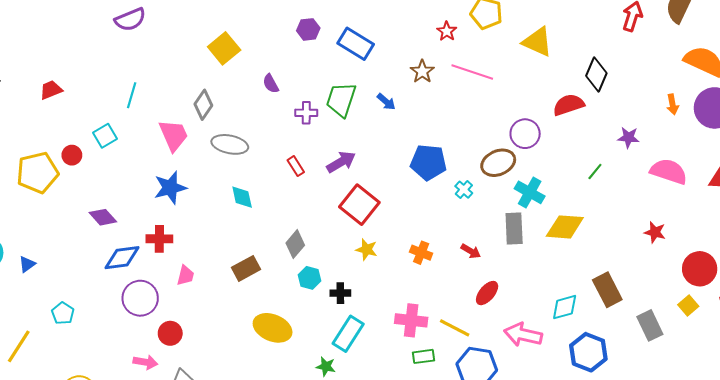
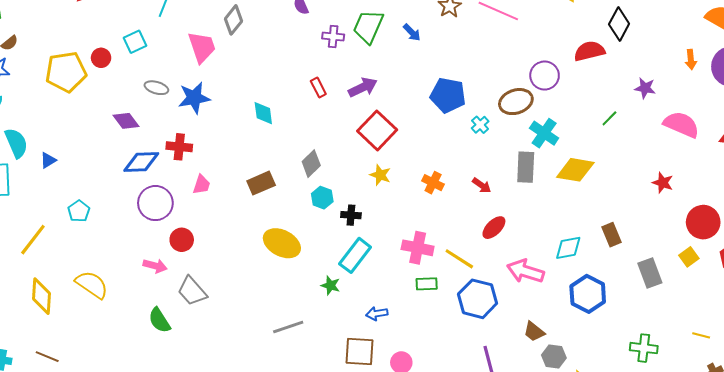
gray ellipse: (230, 144) -> (156, 88), moved, size x0.7
brown rectangle: (607, 290) -> (611, 235), size x0.7

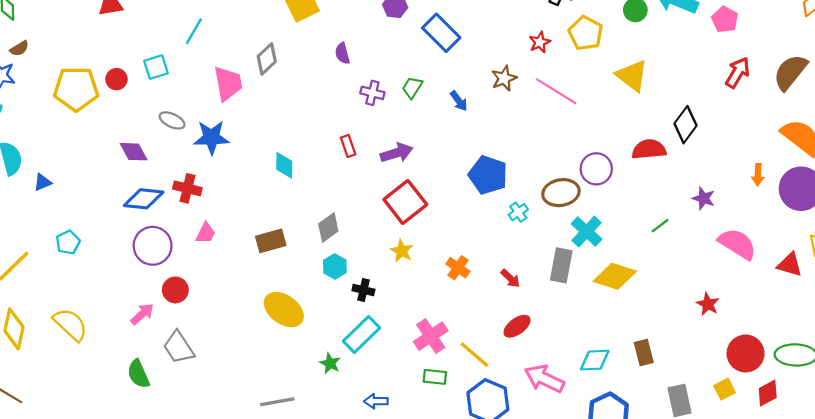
green trapezoid: (368, 27) -> (412, 88), size x0.6
pink cross: (418, 248) -> (431, 336), turned 36
pink arrow: (155, 266) -> (142, 314), turned -65

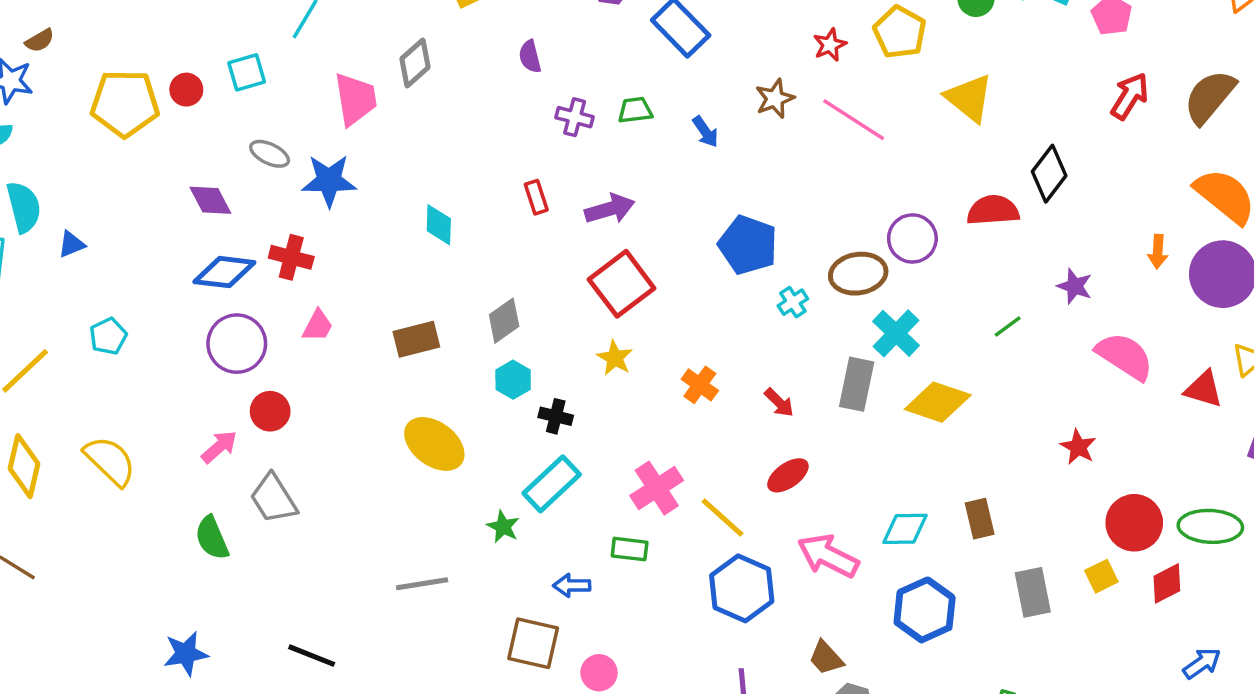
green trapezoid: (412, 88) -> (635, 110), turned 50
green rectangle: (435, 377) -> (630, 549), moved

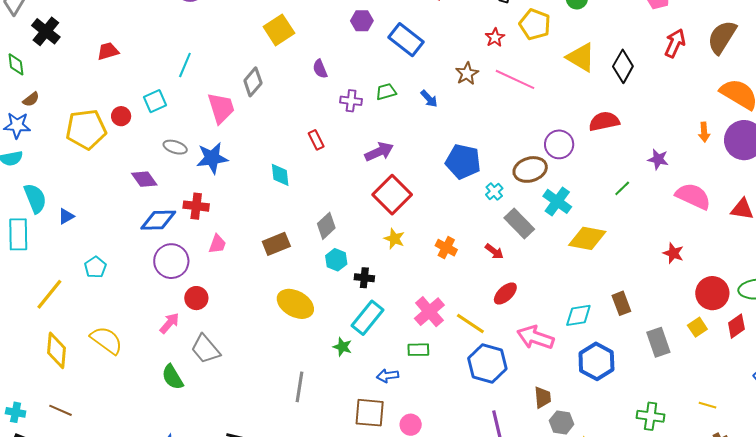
black diamond: (1049, 174) -> (623, 66), moved
red rectangle: (536, 197) -> (316, 140), moved
gray rectangle: (857, 384) -> (519, 223), moved, turned -48
gray line: (422, 584) -> (300, 387), turned -64
brown trapezoid: (826, 658) -> (543, 397), turned -135

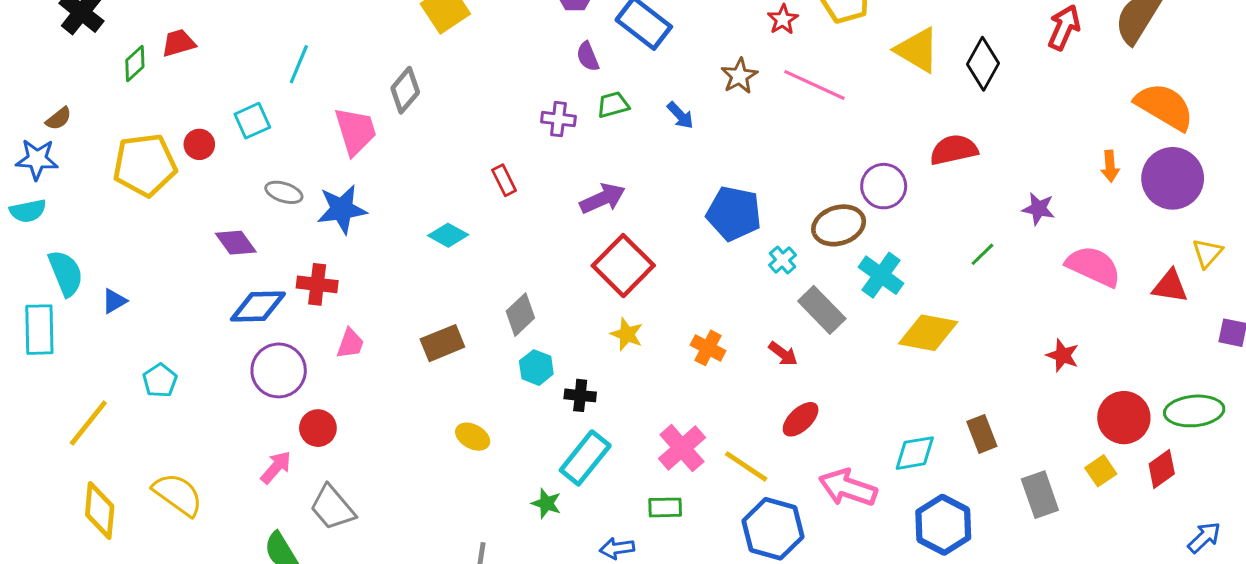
green diamond: (16, 64) -> (135, 63), moved, turned 55
purple semicircle: (320, 69) -> (588, 56), moved
cyan diamond: (280, 175) -> (448, 235), turned -55
yellow ellipse: (295, 304) -> (473, 437), size x0.6

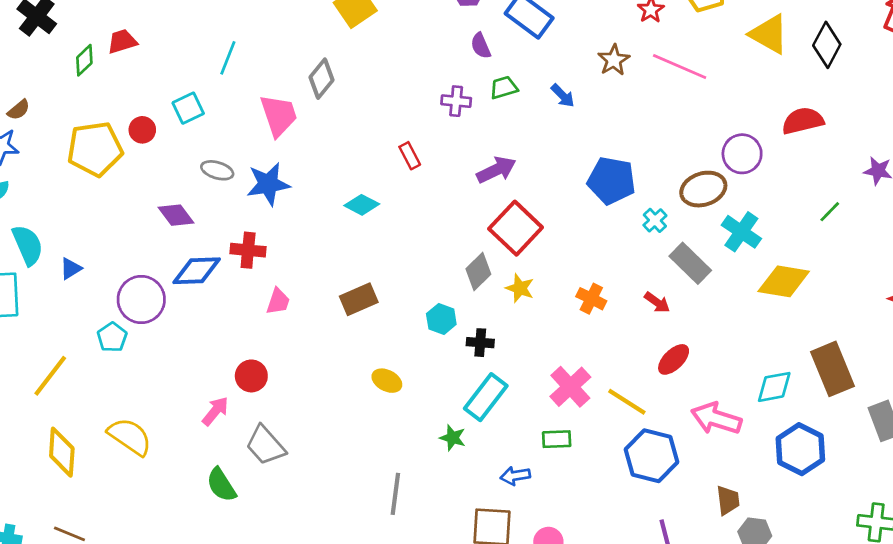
gray diamond: (520, 315) -> (478, 272), moved
purple circle: (279, 370) -> (141, 300), moved
brown rectangle: (982, 434) -> (833, 369), size x1.6

